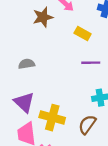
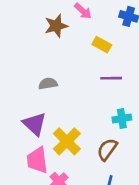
gray semicircle: (27, 64) -> (48, 84), moved
yellow cross: (52, 118) -> (67, 141), turned 30

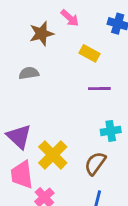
gray semicircle: (48, 84) -> (29, 73), moved

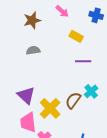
brown star: (42, 34) -> (32, 20), moved
cyan cross: (111, 131) -> (91, 91), turned -32
brown semicircle: (95, 163) -> (73, 100), moved

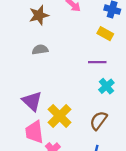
yellow rectangle: (76, 36) -> (105, 34), moved
cyan cross: (91, 91) -> (106, 86), moved
brown semicircle: (73, 100) -> (98, 121), moved

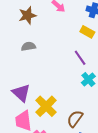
purple line: (97, 62) -> (80, 58), turned 56
brown semicircle: (98, 121) -> (75, 119), moved

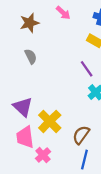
gray semicircle: (28, 46) -> (31, 56), turned 72

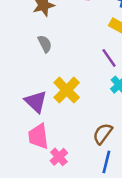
yellow cross: (50, 121) -> (67, 90), moved

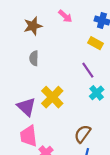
gray semicircle: (45, 44) -> (34, 58), turned -152

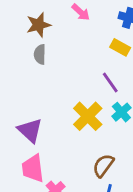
gray semicircle: (34, 58) -> (40, 54), moved
yellow cross: (52, 97) -> (88, 116), moved

